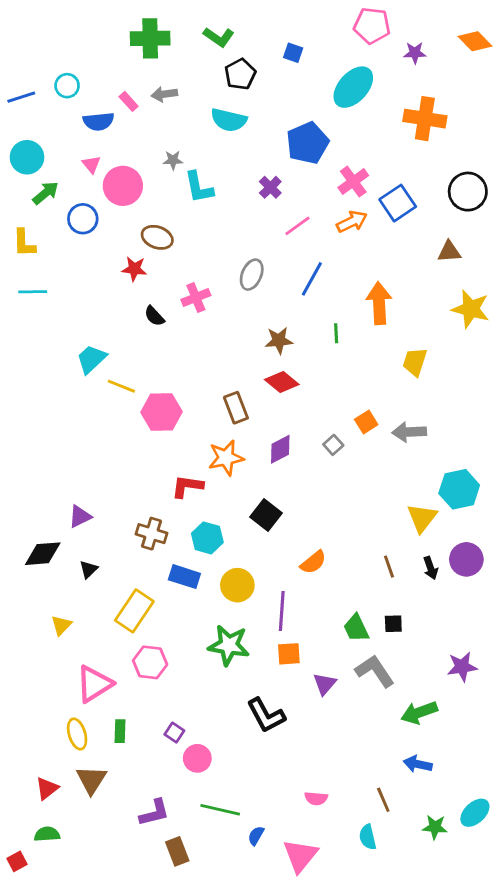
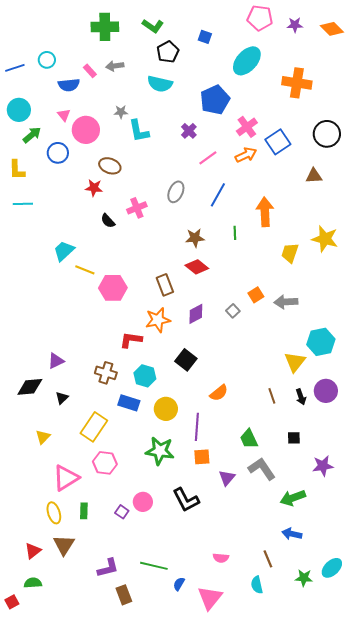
purple star: (415, 53) -> (295, 25), moved
yellow star: (471, 309) -> (325, 239), moved
black square: (393, 624) -> (294, 438), moved
pink circle: (197, 758) -> (143, 502), moved

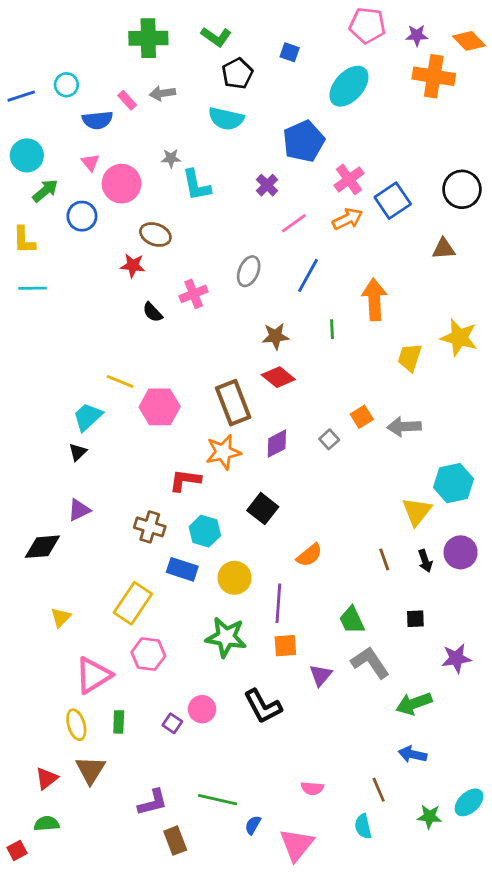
orange cross: (297, 83) -> (434, 76), moved
cyan trapezoid: (64, 251) -> (88, 417), moved
brown rectangle: (165, 285) -> (233, 403), size x1.4
black triangle: (62, 398) -> (78, 452), moved

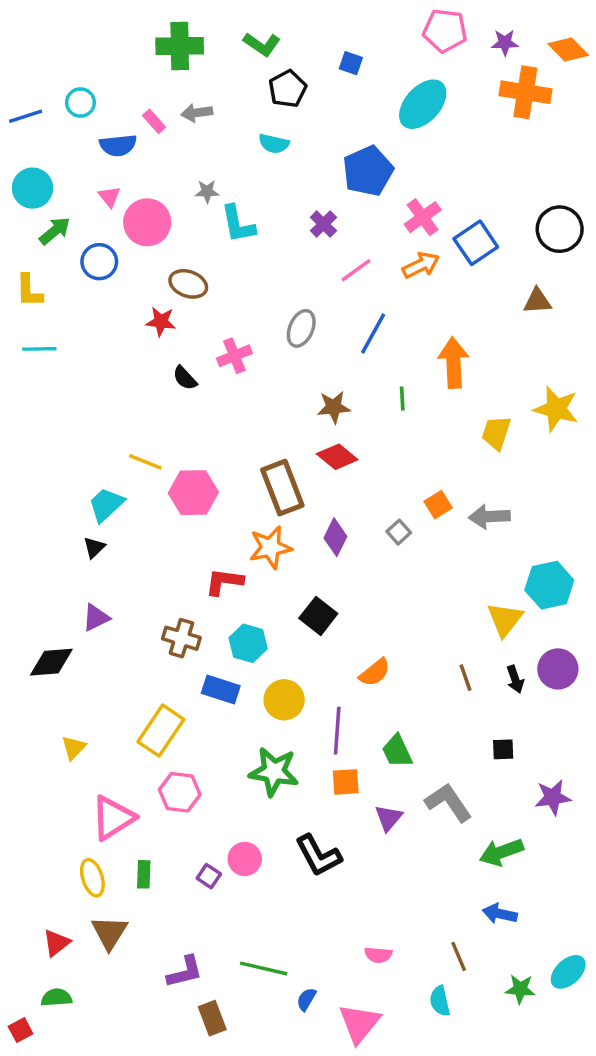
cyan semicircle: (226, 119) -> (274, 144), size x0.7
purple diamond: (277, 444) -> (335, 537), turned -36
green trapezoid: (352, 620) -> (397, 751), moved

